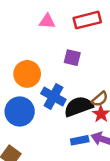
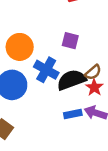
purple square: (72, 58) -> (70, 41), moved

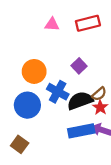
purple square: (70, 41) -> (79, 66), turned 32
blue rectangle: (73, 114) -> (81, 131), size x1.6

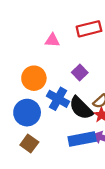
pink triangle: (52, 24) -> (52, 40), moved
black semicircle: (80, 101) -> (81, 108), turned -115
brown square: (20, 144) -> (29, 144), moved

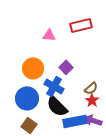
purple square: (80, 72) -> (66, 67), moved
black semicircle: (81, 108) -> (57, 106), moved

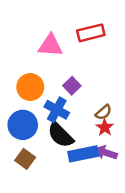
pink triangle: (49, 35) -> (50, 45), size x1.5

